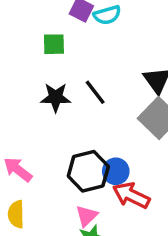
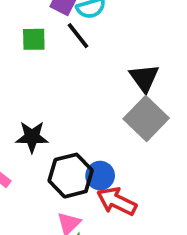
black line: (95, 92) -> (78, 36), moved
black star: (56, 97) -> (32, 137), moved

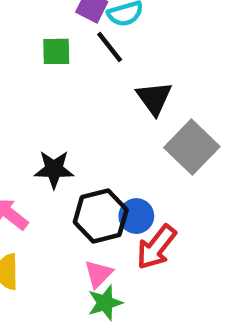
black triangle: (144, 78) -> (154, 98), moved
red arrow: (117, 201) -> (156, 247), turned -78

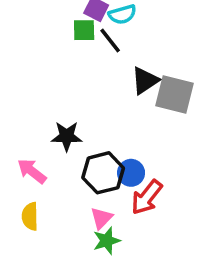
green square: (56, 51) -> (84, 30), moved
black triangle: (154, 98) -> (145, 81), turned 32
gray square: (192, 147) -> (175, 94), moved, turned -30

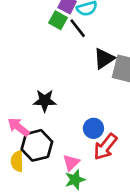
green square: (84, 30) -> (58, 20), turned 30
black hexagon: (103, 173) -> (37, 145), moved

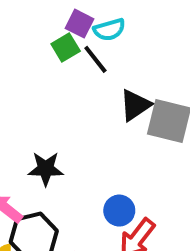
green square: (58, 20) -> (66, 47), turned 30

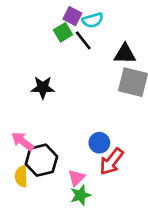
black triangle: (135, 105) -> (125, 54), moved, turned 35
black star: (46, 169) -> (43, 88), moved

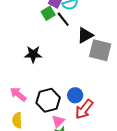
black triangle: (125, 54) -> (85, 35), moved, turned -30
black hexagon: (41, 160) -> (48, 100), moved

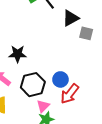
gray square: (100, 50) -> (86, 33), size x0.6
black star: (33, 54) -> (18, 54), moved

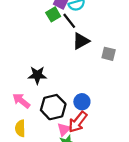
black triangle: (71, 18) -> (81, 41), moved
red arrow: (70, 94) -> (78, 122), moved

